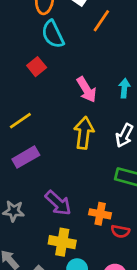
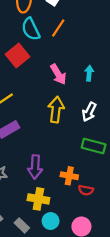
orange line: (101, 21) -> (58, 28), moved
red square: (37, 67) -> (17, 56), size x1.5
purple arrow: (58, 203) -> (35, 167), turned 50

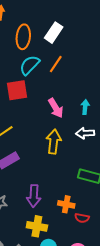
cyan semicircle: (31, 29) -> (30, 65), turned 70
red square: (17, 56) -> (17, 90), turned 30
white arrow: (89, 112) -> (85, 133), moved, turned 60

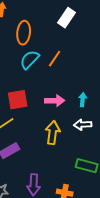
white rectangle: (54, 33) -> (67, 18), moved
red square: (17, 90) -> (18, 100), moved
pink arrow: (56, 108) -> (55, 101), turned -60

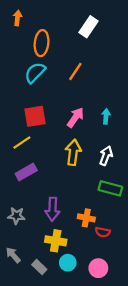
cyan semicircle: (30, 60) -> (35, 73), moved
pink arrow: (55, 101) -> (75, 117), turned -54
white arrow: (83, 125) -> (106, 156), moved, turned 114

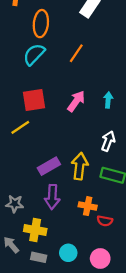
yellow arrow: (73, 152) -> (80, 166), moved
purple rectangle: (26, 172) -> (49, 166), moved
yellow cross: (56, 241) -> (35, 230), moved
gray rectangle: (39, 267) -> (39, 257), turned -32

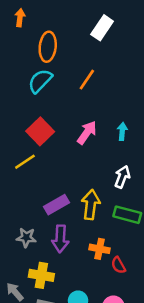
red square: (34, 100) -> (40, 131), turned -35
gray star: (15, 204) -> (26, 237), moved
red semicircle: (105, 221) -> (118, 265), turned 49

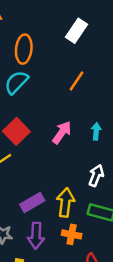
orange line: (87, 80) -> (76, 81), moved
orange cross: (99, 249) -> (72, 234), moved

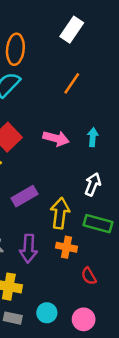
pink arrow: (62, 133) -> (56, 138), turned 70
purple rectangle: (32, 203) -> (25, 196), moved

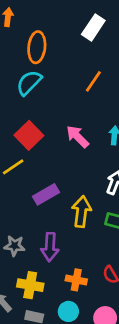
pink arrow: (56, 138) -> (78, 137), turned -150
orange cross: (67, 247) -> (76, 280), moved

